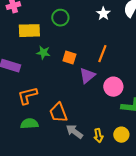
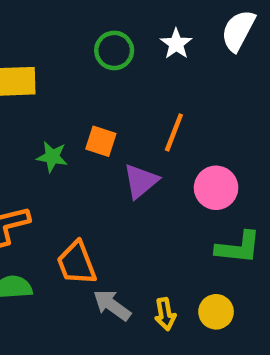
green circle: (60, 18) -> (114, 50), moved
green star: (43, 53) -> (52, 157), moved
pink circle: (113, 87) -> (216, 188), moved

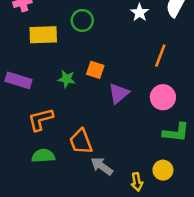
green circle: (114, 50) -> (82, 20), moved
orange line: (174, 132) -> (160, 56), moved
yellow arrow: (165, 314) -> (137, 182), moved

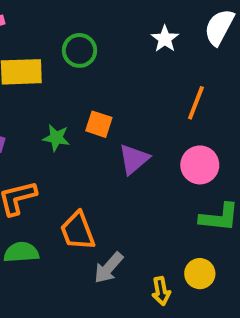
gray arrow: (102, 166) -> (109, 268), turned -85

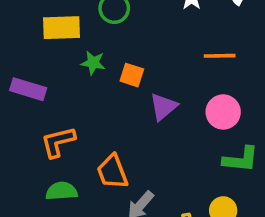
orange line: (196, 103) -> (220, 56), turned 68
green star: (56, 138) -> (93, 63), moved

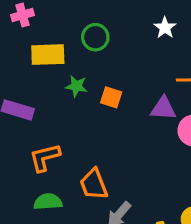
purple triangle: (163, 107) -> (163, 108), moved, turned 44

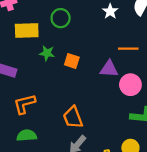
orange trapezoid: (94, 184) -> (73, 117), moved

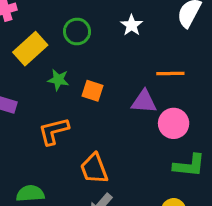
white star: (110, 11) -> (132, 25), moved
yellow rectangle: (27, 31) -> (30, 49), turned -40
orange L-shape: (24, 104) -> (54, 131), moved

